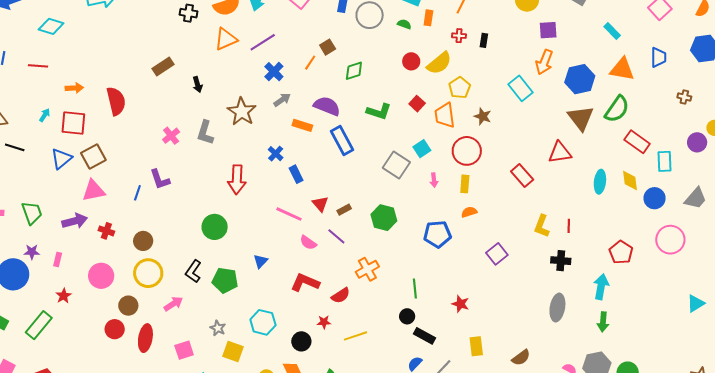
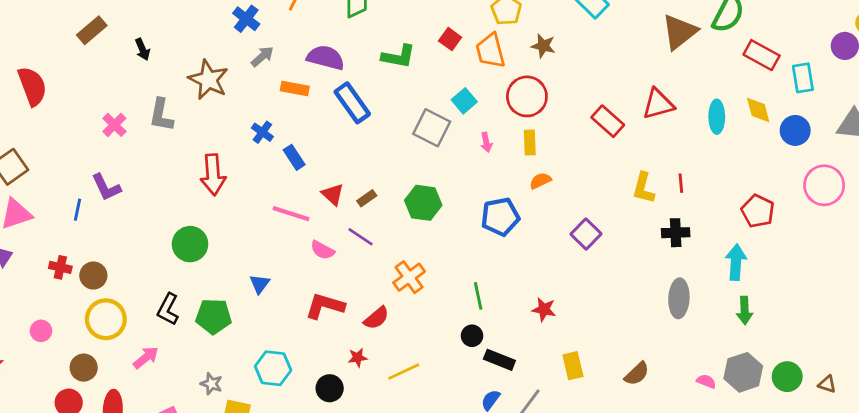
brown triangle: (581, 118) -> (679, 32), turned 36
red triangle: (560, 153) -> (658, 104), moved
red cross: (106, 231) -> (60, 267), moved
pink circle: (101, 276) -> (41, 331), size x0.6

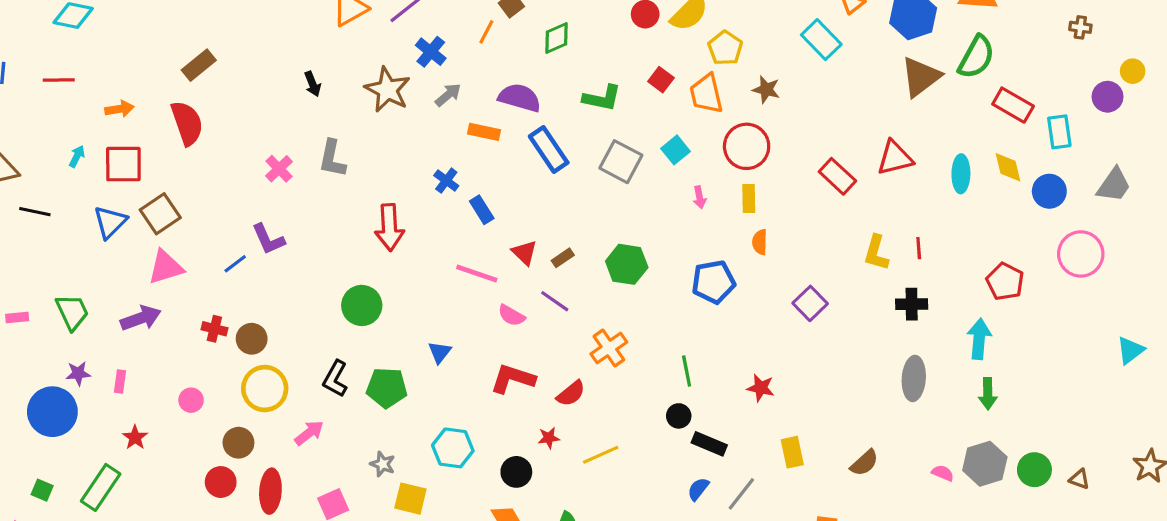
brown rectangle: (92, 30) -> (199, 65), moved
brown star: (208, 80) -> (387, 90), moved
gray square: (432, 128) -> (621, 162), moved
orange semicircle: (540, 181) -> (760, 242), turned -65
blue line: (77, 210) -> (235, 264), turned 40

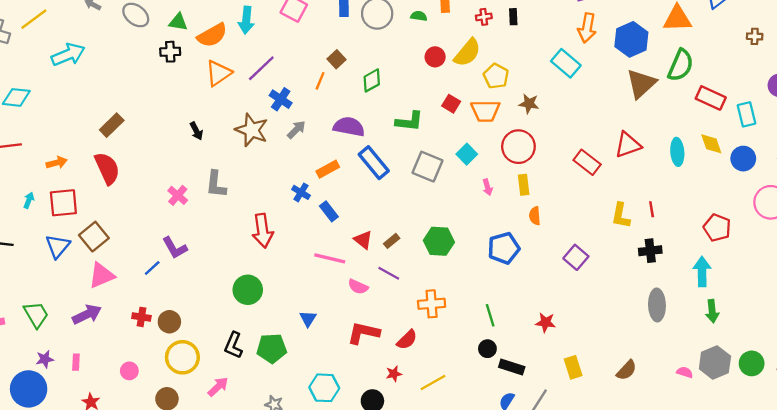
orange trapezoid: (706, 94) -> (485, 111), turned -72
orange rectangle: (484, 132) -> (328, 169), moved, turned -35
orange cross: (609, 348) -> (432, 304), turned 36

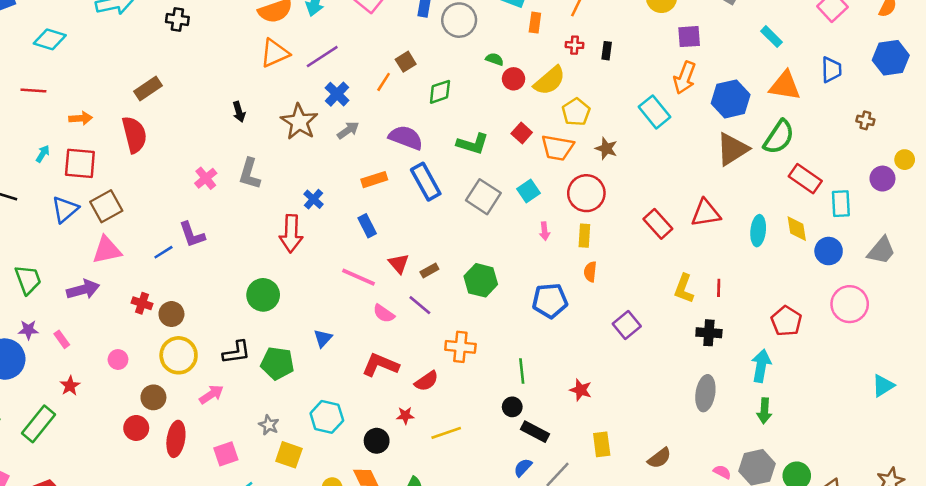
green semicircle: (419, 16) -> (495, 59), moved
black cross: (170, 52) -> (177, 20), moved
blue cross: (301, 192) -> (313, 199), moved
black L-shape: (233, 345) -> (236, 352), turned -132
pink rectangle: (76, 362) -> (62, 339), turned -49

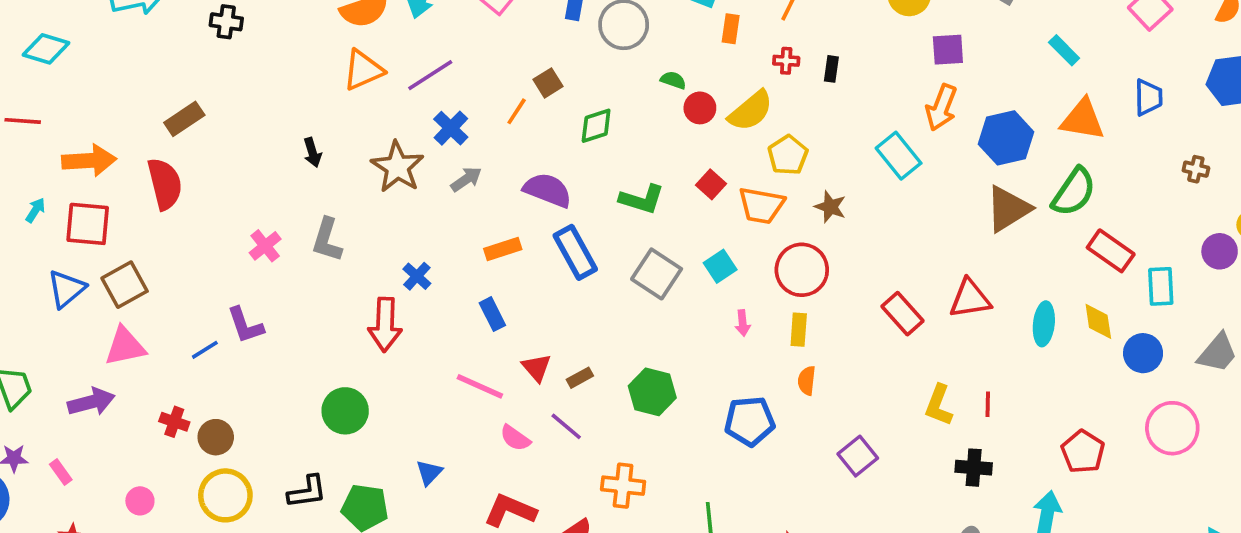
orange arrow: (81, 118) -> (89, 160), size x1.6

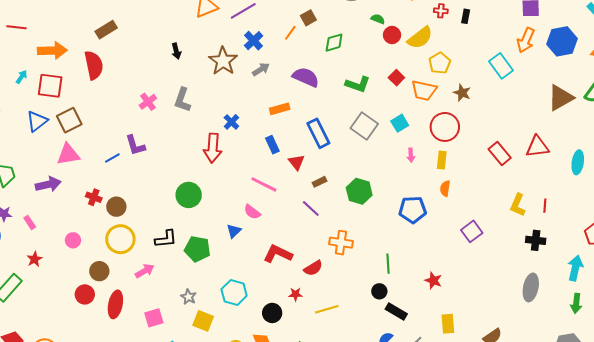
blue hexagon: (1006, 138) -> (562, 41), moved
blue rectangle: (575, 252) -> (318, 133), moved
red triangle: (537, 368) -> (296, 162), moved
pink semicircle: (515, 438) -> (252, 212), moved

